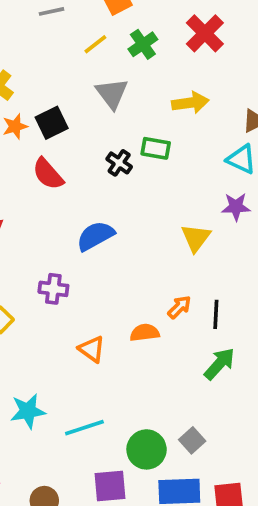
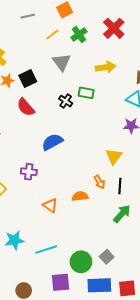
yellow triangle: (196, 238) -> (114, 156), moved
orange arrow: (179, 307) -> (99, 182), turned 104

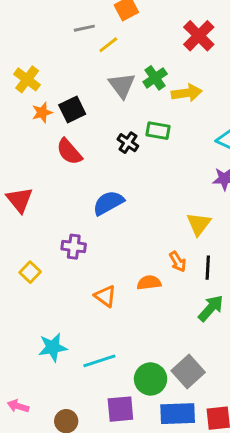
gray line: (28, 16) -> (84, 28), moved
green cross: (79, 34) -> (155, 78), moved
gray square: (107, 257) -> (188, 371), size x1.5

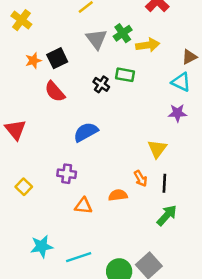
yellow cross: (27, 79) -> (21, 20), moved
purple cross: (74, 247) -> (67, 174), moved
orange triangle: (105, 296) -> (83, 206), turned -30

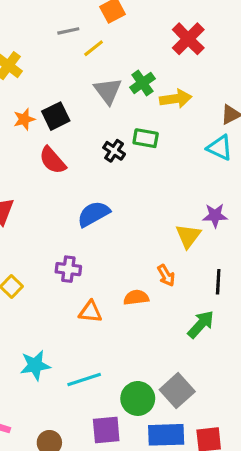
purple star: (177, 113) -> (215, 215), moved
black line: (164, 183) -> (218, 282), moved

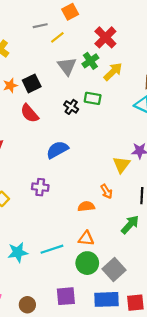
red cross: (188, 39) -> (105, 37), moved
yellow arrow: (176, 99) -> (113, 72), turned -36
orange triangle: (90, 312) -> (86, 238), moved
cyan line: (84, 380) -> (52, 249), moved
green circle: (138, 398) -> (87, 263), moved

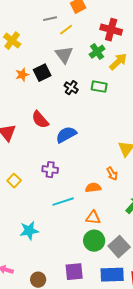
red cross: (105, 37) -> (111, 30), turned -30
gray triangle: (67, 66) -> (64, 55), moved
black cross: (71, 107) -> (71, 88), moved
red semicircle: (30, 113) -> (40, 120), moved
cyan line: (52, 249) -> (63, 202), moved

